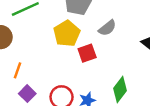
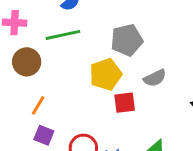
purple square: (27, 94) -> (44, 135), turned -35

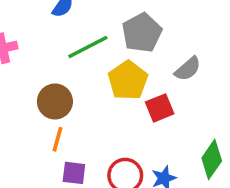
green line: (63, 35) -> (88, 47), moved
brown circle: (27, 62) -> (55, 101), moved

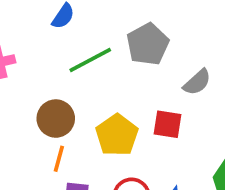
yellow pentagon: (128, 80) -> (117, 135), moved
red square: (160, 108) -> (168, 124), turned 32

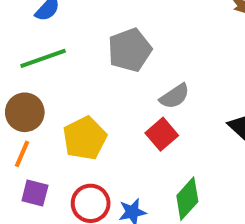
green line: (90, 60) -> (43, 58), moved
red square: (168, 124) -> (162, 134), moved, turned 32

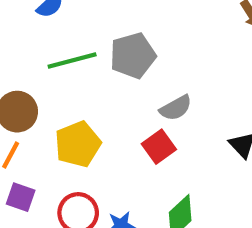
green line: (43, 58) -> (72, 60), moved

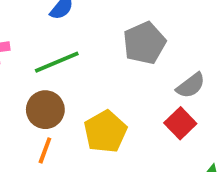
green line: (72, 60) -> (57, 62), moved

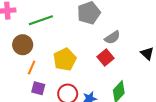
brown circle: (45, 110) -> (23, 45), moved

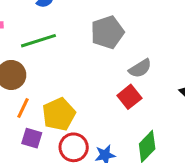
yellow pentagon: (65, 59) -> (59, 114), moved

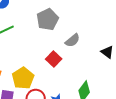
red square: (129, 97) -> (54, 59), moved

